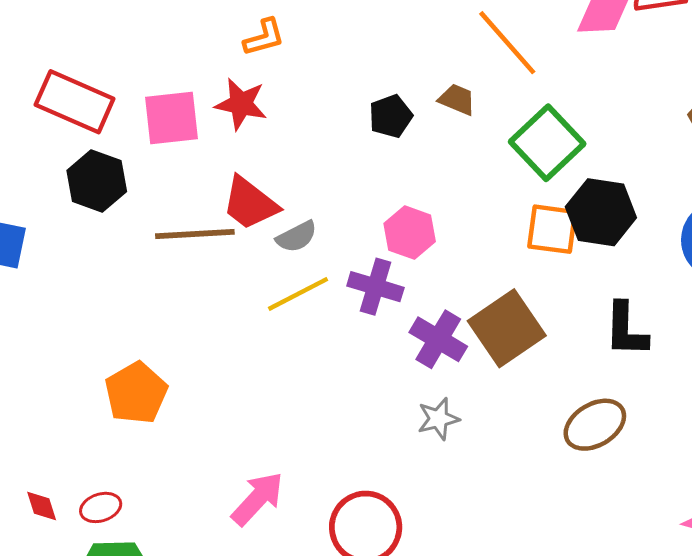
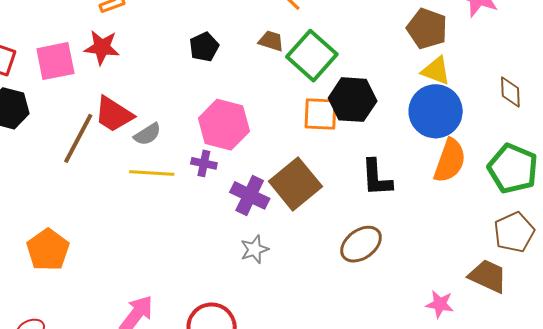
brown trapezoid: (457, 99) -> (271, 41), moved
pink hexagon: (410, 233) -> (224, 125), size x1.4
brown line: (195, 234) -> (78, 138), turned -54
purple cross: (375, 287) -> (204, 163), size x0.7
yellow line: (298, 294) -> (152, 173), turned 36

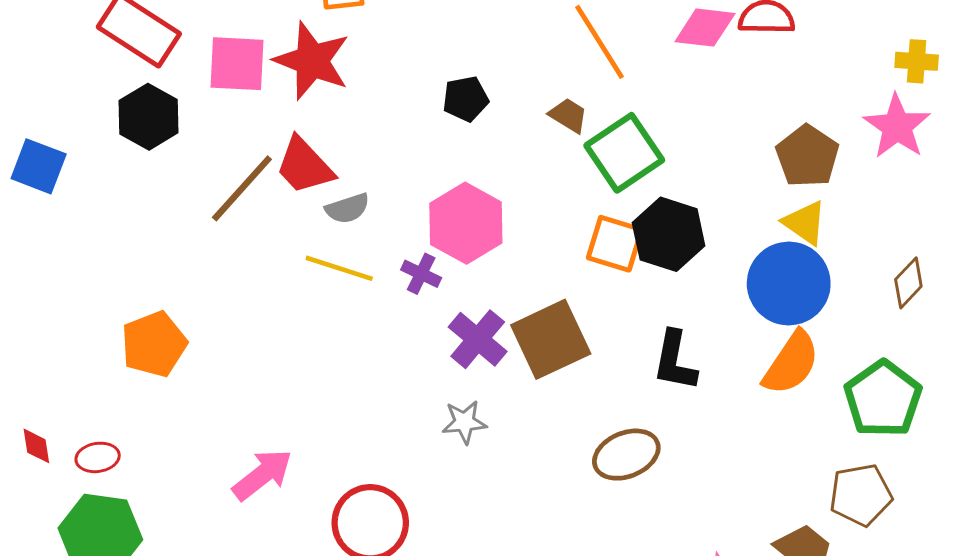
red star: (102, 47) -> (312, 61), size x1.4
brown diamond: (510, 92) -> (908, 283), turned 32

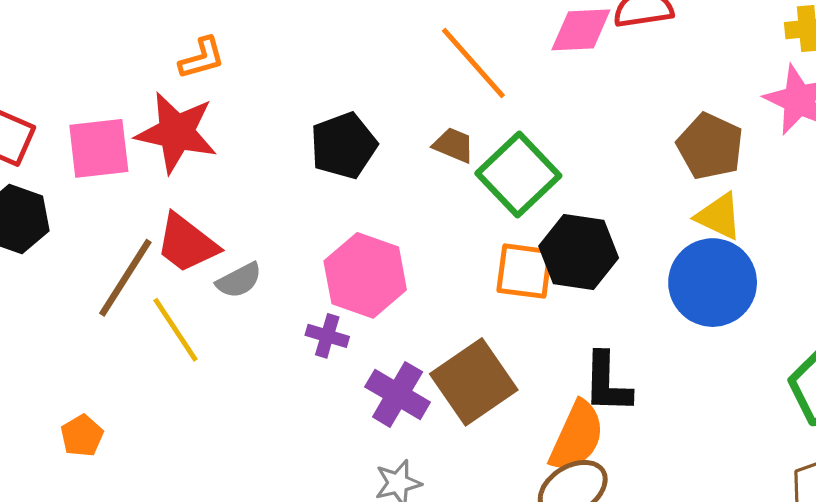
black pentagon: (466, 99) -> (343, 146), size x1.4
yellow line: (339, 268) -> (176, 330), moved, turned 48
orange pentagon: (154, 344) -> (82, 436), moved, size x0.6
orange semicircle: (791, 363) -> (577, 436), moved

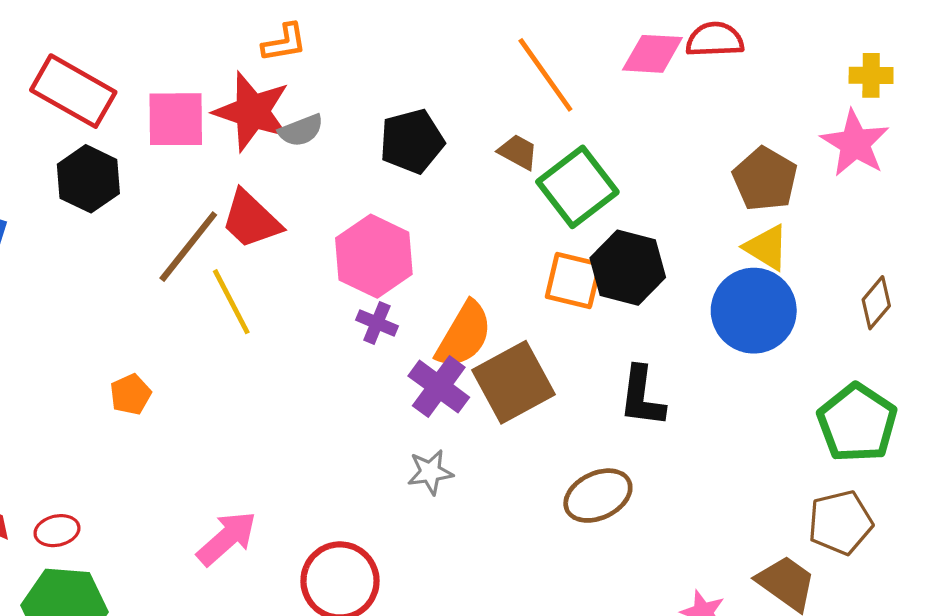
pink hexagon: (365, 275) -> (374, 256), moved
gray semicircle: (239, 280) -> (301, 130), moved
orange semicircle: (577, 436) -> (464, 335), moved

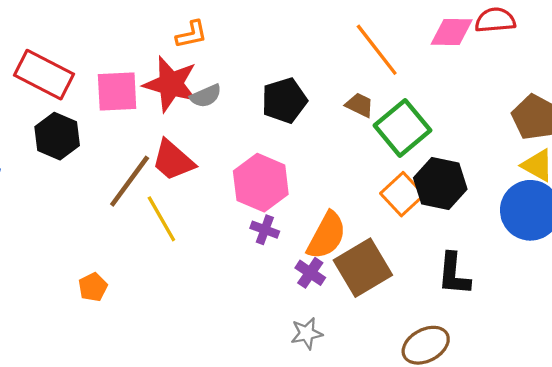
orange square: (573, 280) -> (402, 194), turned 36
purple cross: (439, 387) -> (310, 273), size x0.7

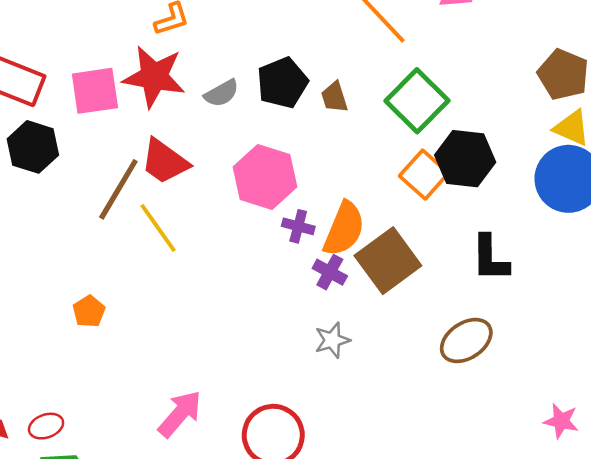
gray semicircle: (206, 96) -> (222, 93), moved
brown trapezoid: (360, 105) -> (335, 97), moved, turned -128
purple cross: (265, 230) -> (298, 226), moved

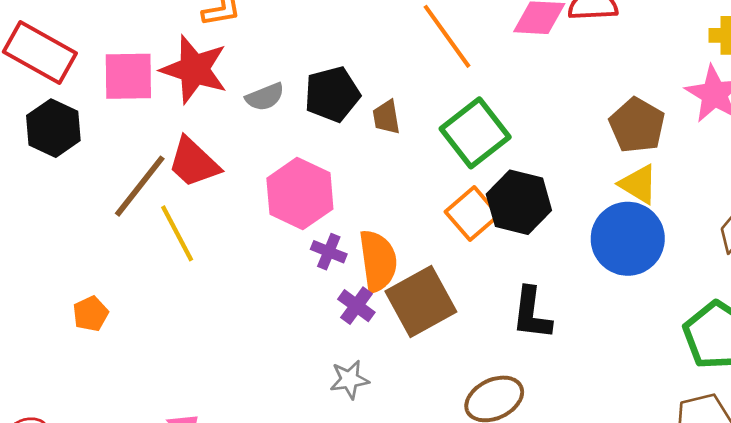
orange semicircle: (344, 229) -> (378, 261), turned -38

